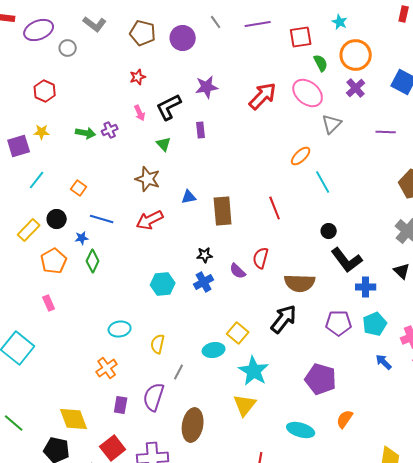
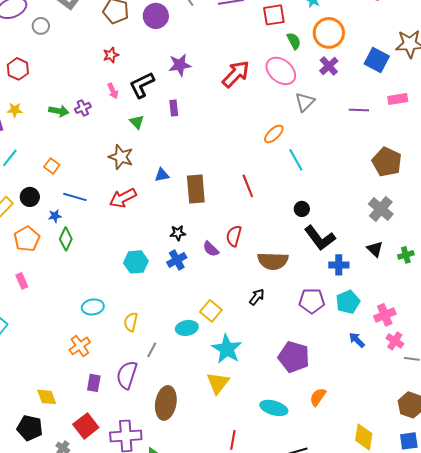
black arrow: (284, 319) -> (257, 297), size x0.6
yellow diamond: (74, 419) -> (47, 397), size x0.7

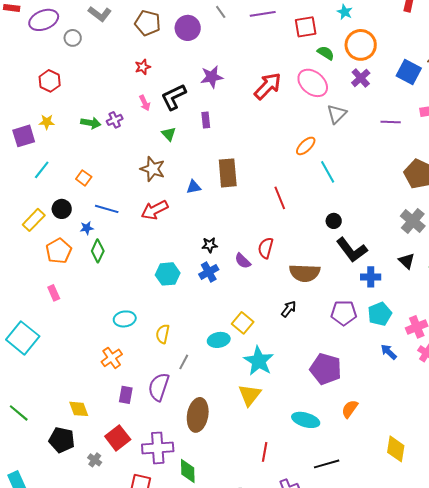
green semicircle: (294, 41) -> (326, 53), turned -30
brown rectangle: (196, 189) -> (228, 173), moved

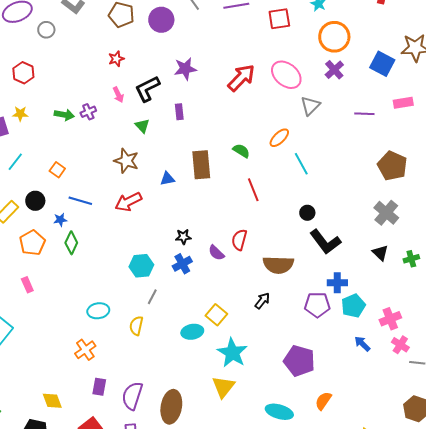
green semicircle: (326, 53) -> (241, 151), moved
blue cross: (371, 277) -> (337, 283), moved
gray line: (184, 362) -> (152, 297), moved
purple semicircle: (159, 387) -> (132, 396), moved

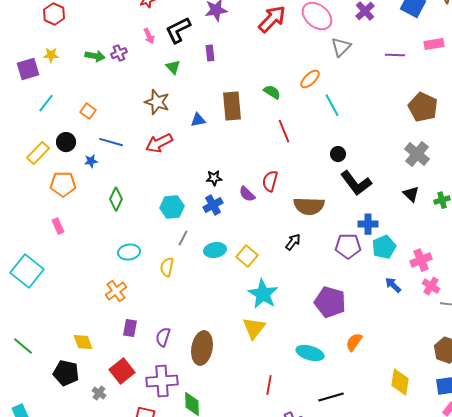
orange pentagon: (32, 243) -> (63, 184), turned 30
green diamond: (71, 243) -> (116, 199), moved
cyan ellipse: (192, 332) -> (215, 250), moved
purple semicircle: (132, 396) -> (163, 337), size x0.7

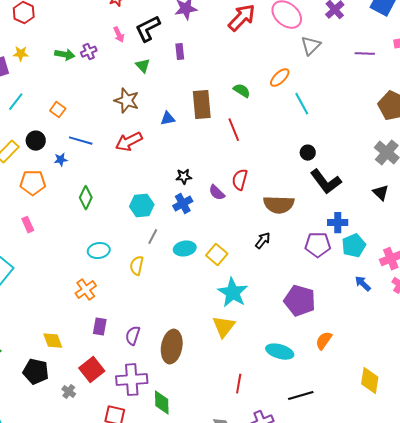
red line: (284, 131) -> (234, 130), moved

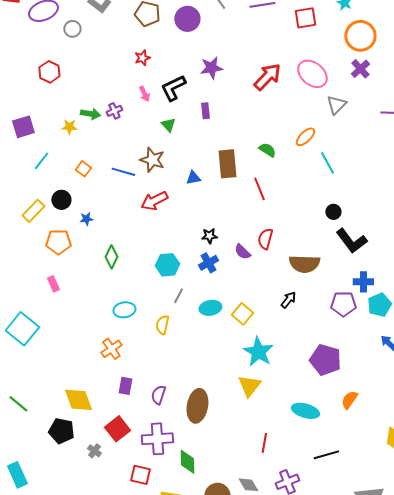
yellow star: (21, 54) -> (69, 127), moved
blue line: (81, 141) -> (123, 172), moved
yellow diamond: (53, 341) -> (78, 400), size x1.4

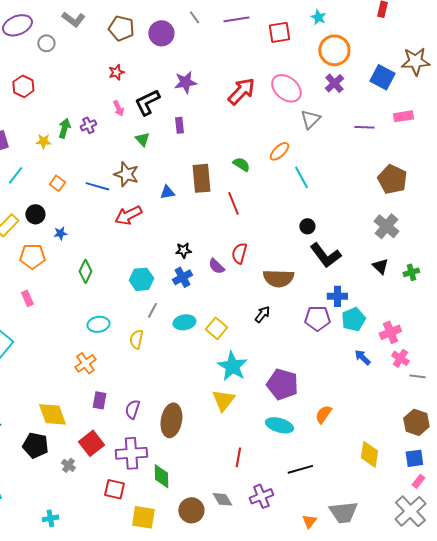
green arrow: (90, 114) -> (64, 128), turned -84
purple pentagon: (325, 360) -> (282, 384), moved

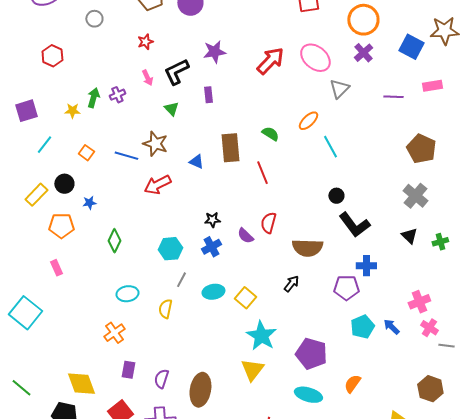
gray circle: (46, 43) -> (94, 19), moved
blue triangle: (167, 192) -> (196, 162), turned 35
cyan pentagon: (353, 319) -> (362, 327), moved
brown hexagon: (416, 422) -> (430, 389), moved

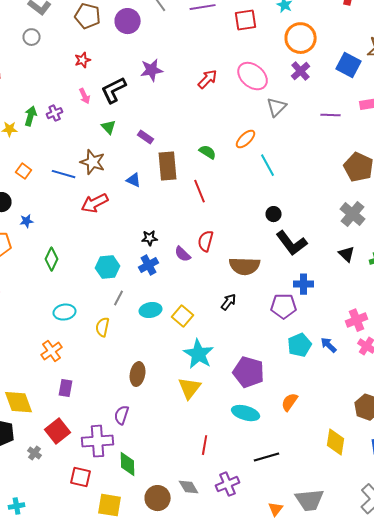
red arrow: (270, 61) -> (208, 79), size x0.7
purple rectangle: (208, 95) -> (146, 137), moved, turned -49
purple semicircle: (161, 379) -> (122, 415), moved
brown ellipse: (200, 390) -> (138, 374), moved, size x0.7

